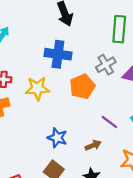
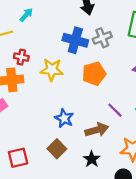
gray cross: (106, 65) -> (102, 38), moved
brown arrow: (93, 145) -> (97, 130), size x1.5

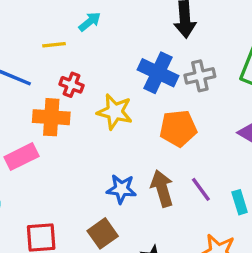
blue star: (64, 118) -> (121, 189), turned -30
brown arrow: (97, 130) -> (162, 189), moved, turned -100

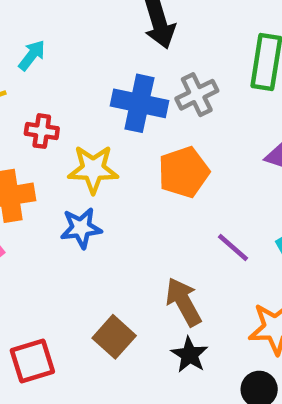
red cross: (72, 85) -> (42, 131), moved
blue star: (121, 189) -> (81, 228), moved
brown arrow: (162, 189) -> (183, 302), moved

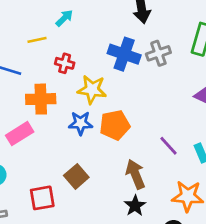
orange pentagon: (184, 172) -> (115, 125), moved
brown square: (114, 337) -> (76, 176), moved

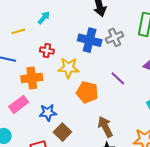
yellow line: (37, 40) -> (18, 31), moved
blue star: (81, 123) -> (48, 113), moved
orange pentagon: (115, 125) -> (87, 92), turned 30
purple line: (168, 146) -> (118, 78), moved

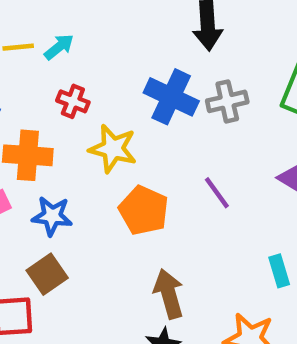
cyan arrow: (44, 18) -> (59, 47), moved
blue star: (48, 113) -> (52, 216), moved
brown square: (62, 132) -> (47, 274), moved

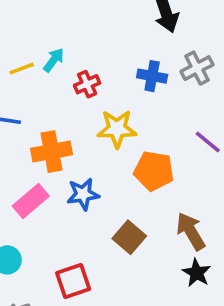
blue cross: (171, 97) -> (152, 76), size x0.7
red cross: (73, 101) -> (87, 84), moved, turned -30
brown square: (47, 274) -> (129, 237), moved

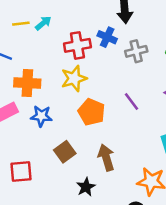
blue cross: (152, 76) -> (107, 37), moved
red cross: (87, 84) -> (77, 45), moved, size x1.5
yellow star: (117, 129) -> (74, 78), turned -30
black star: (197, 273) -> (86, 187), moved

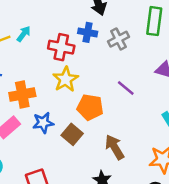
red cross: (77, 45) -> (61, 47), turned 35
brown square: (65, 152) -> (72, 134), moved

